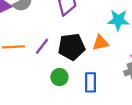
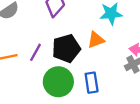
green circle: (59, 77) -> (58, 82), size x1.6

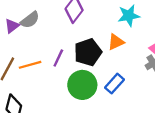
blue rectangle: (92, 83) -> (115, 84), turned 54

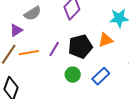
purple triangle: (12, 26) -> (16, 30), moved
green circle: (82, 85) -> (73, 75), size x0.6

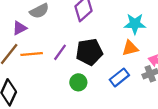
orange triangle: (106, 40) -> (130, 48), moved
blue rectangle: (101, 76) -> (119, 77), moved

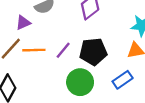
green circle: (78, 82) -> (80, 82), size x1.5

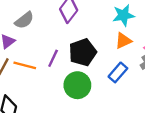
orange line: (34, 50) -> (25, 65), turned 30

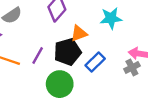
orange triangle: (123, 41) -> (79, 33), moved
blue rectangle: (118, 72) -> (95, 62), moved

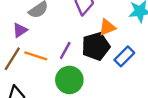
green circle: (60, 84) -> (69, 80), moved

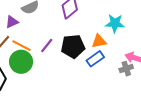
orange triangle: (107, 27) -> (99, 41), moved
green circle: (69, 80) -> (21, 62), moved

